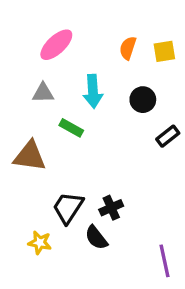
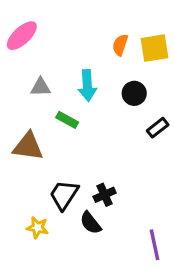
pink ellipse: (56, 45) -> (22, 36), moved
yellow square: (164, 51) -> (154, 48), size x1.4

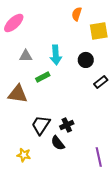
orange semicircle: (120, 45) -> (77, 14), moved
green rectangle: (67, 120) -> (43, 77), turned -56
yellow star: (37, 228) -> (24, 155), moved

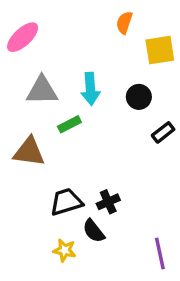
gray triangle: (26, 56) -> (42, 90), size x1.5
black trapezoid: (41, 125) -> (66, 202), turned 40
yellow star: (24, 155) -> (65, 250), moved

